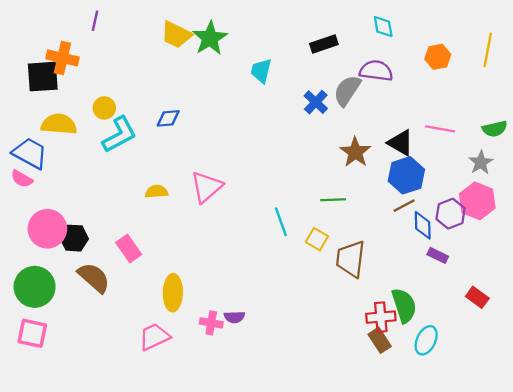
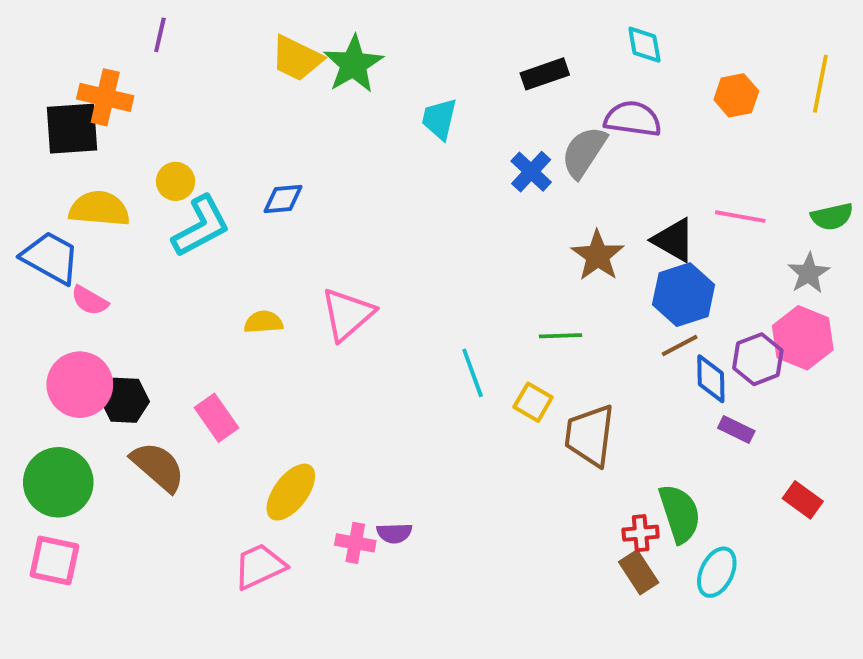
pink semicircle: (22, 179) -> (90, 301), moved
yellow ellipse: (173, 293) -> (291, 492), turned 36
red cross: (381, 317) -> (641, 533), size x0.7

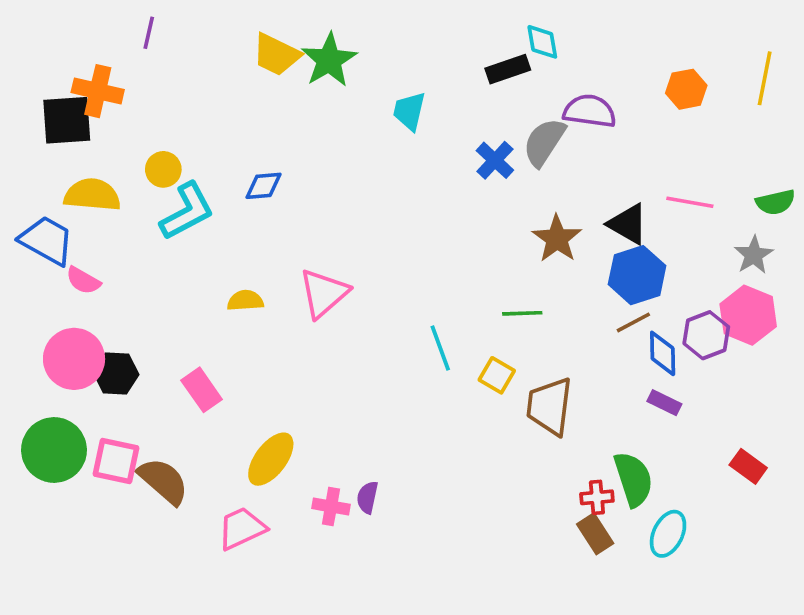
cyan diamond: (644, 45) -> (542, 42), moved
purple rectangle: (736, 430) -> (664, 403), moved
brown semicircle: (158, 467) -> (163, 481), moved
purple semicircle: (394, 533) -> (367, 497), turned 104
pink square: (54, 560) -> (116, 461), moved

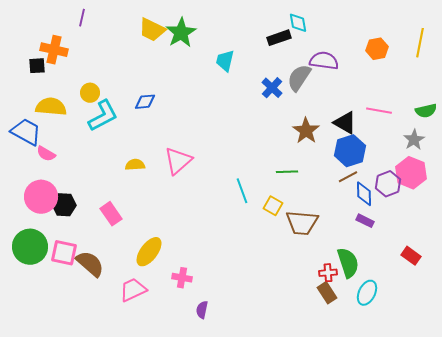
black square: (67, 120) -> (37, 66), size x0.6
brown trapezoid: (550, 406) -> (302, 223), turned -92
purple semicircle: (367, 497) -> (202, 310), moved

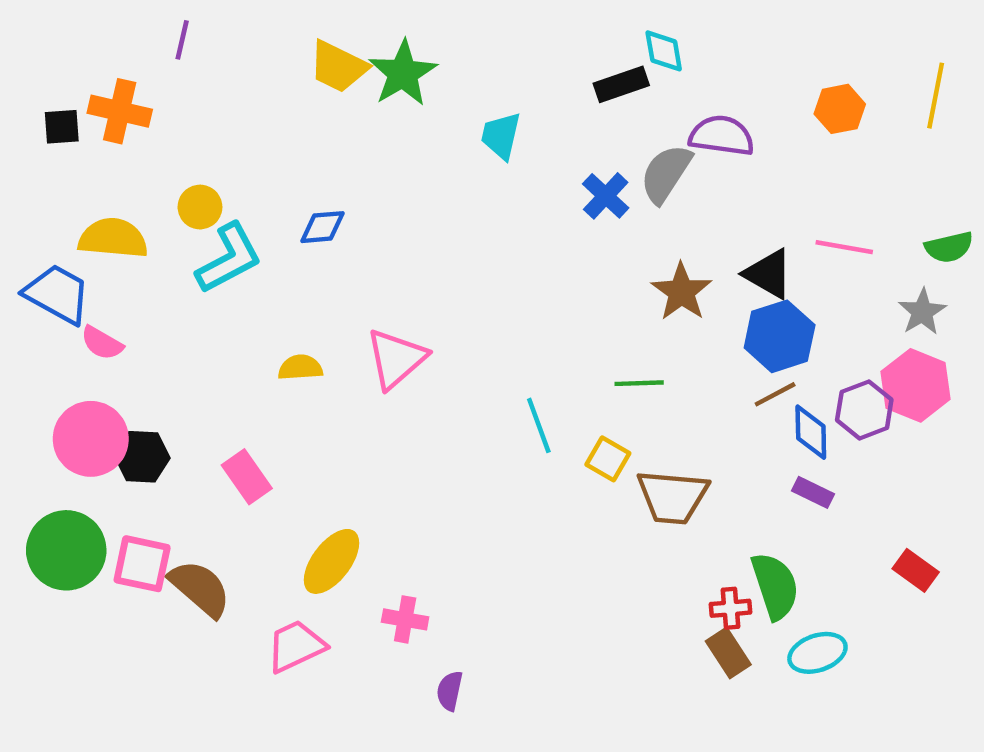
black square: (37, 66) -> (62, 127), moved
cyan ellipse: (367, 293) -> (817, 653), turned 45

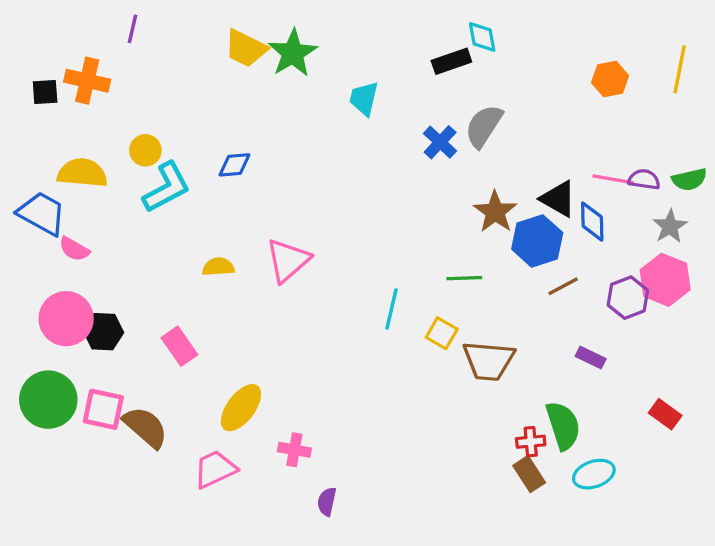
purple semicircle: (722, 136) -> (644, 179), moved, size x0.7
blue hexagon: (780, 336) -> (537, 241), moved
cyan line: (539, 425) -> (391, 309), turned 33
blue diamond: (811, 432) -> (592, 222), moved

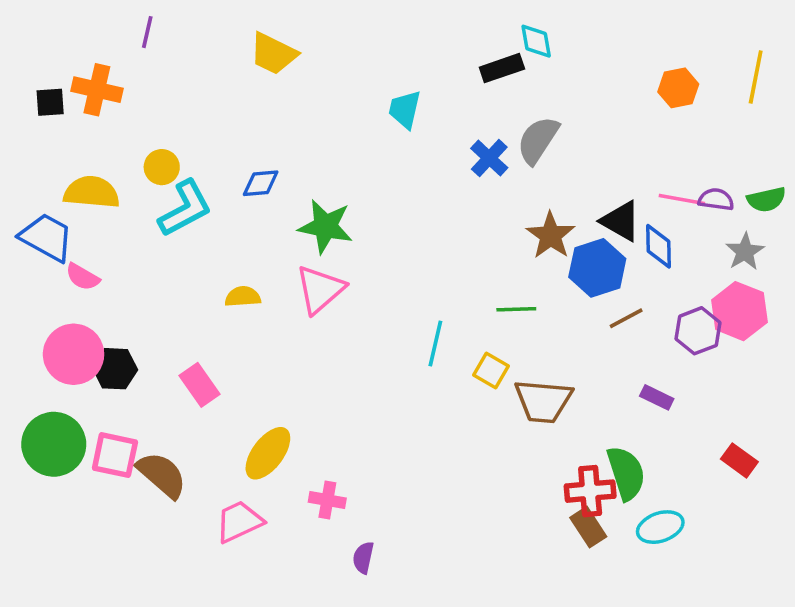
green star: (293, 53) -> (326, 226), moved, turned -30
red cross: (531, 442) -> (590, 491), size x1.5

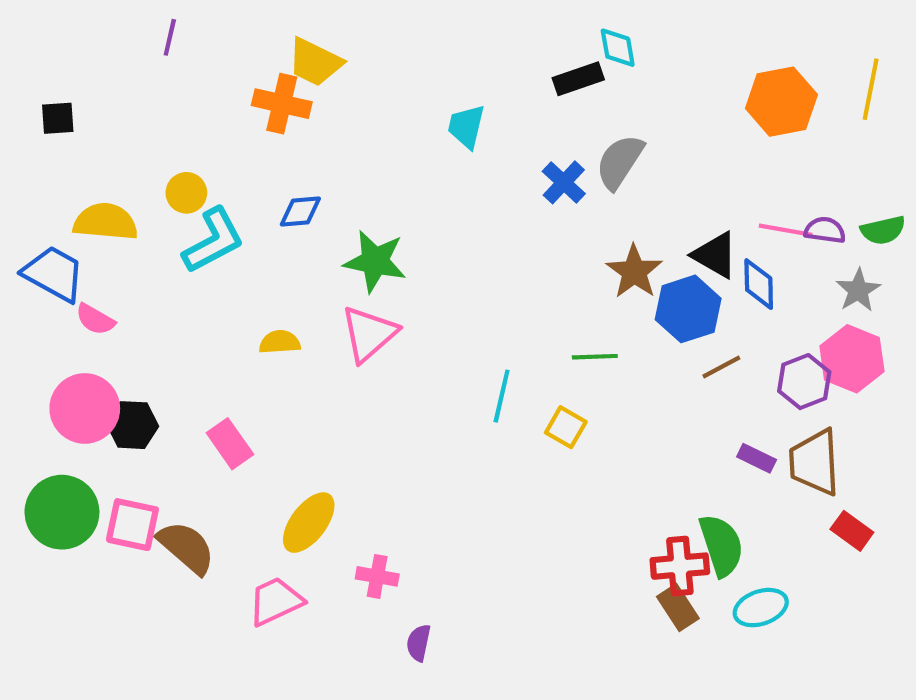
orange hexagon: (678, 88) -> (781, 102), size x1.5
orange cross: (97, 90) -> (282, 104), moved
brown trapezoid: (543, 401) -> (815, 462), moved, turned 82

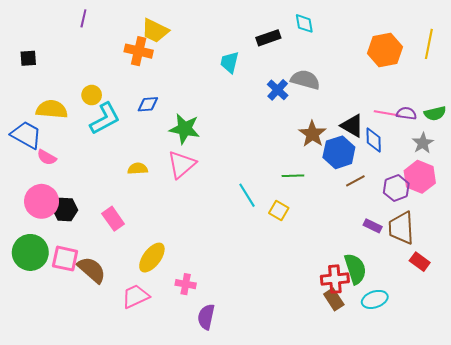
black rectangle: (578, 79) -> (268, 38), moved
gray semicircle: (620, 162) -> (305, 80), turned 72
cyan line: (502, 396) -> (247, 195), turned -45
purple semicircle: (419, 643) -> (206, 317), size x1.4

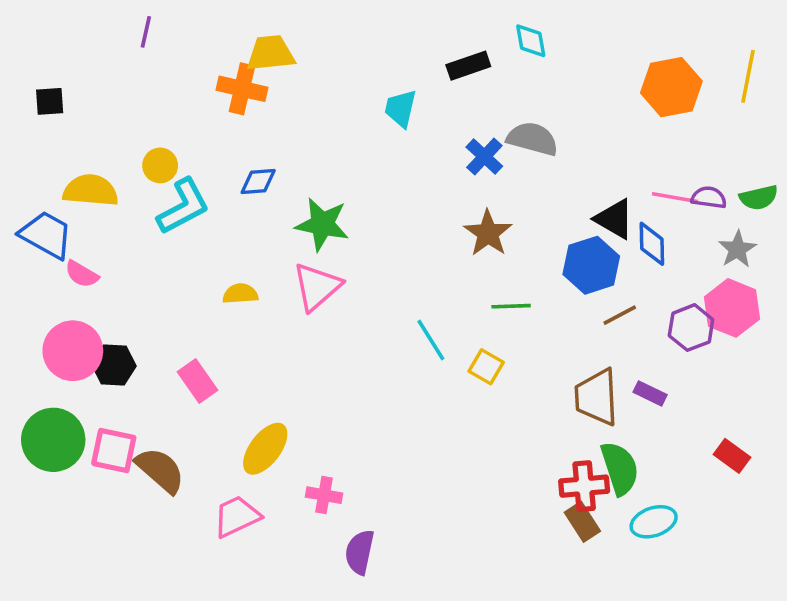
yellow trapezoid: (155, 31) -> (271, 53), turned 148
brown star: (312, 134) -> (488, 233), moved
brown trapezoid: (401, 228) -> (597, 397), moved

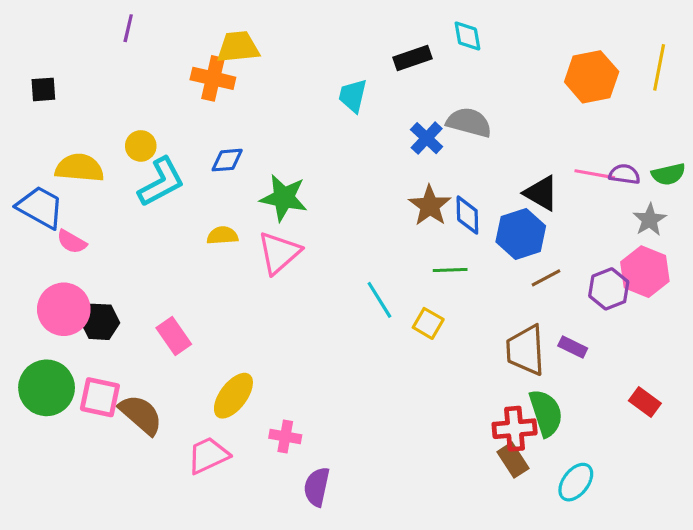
blue diamond: (652, 244) -> (467, 215), moved
yellow semicircle: (240, 294) -> (222, 235), moved
cyan ellipse: (654, 522) -> (576, 482), moved, turned -33

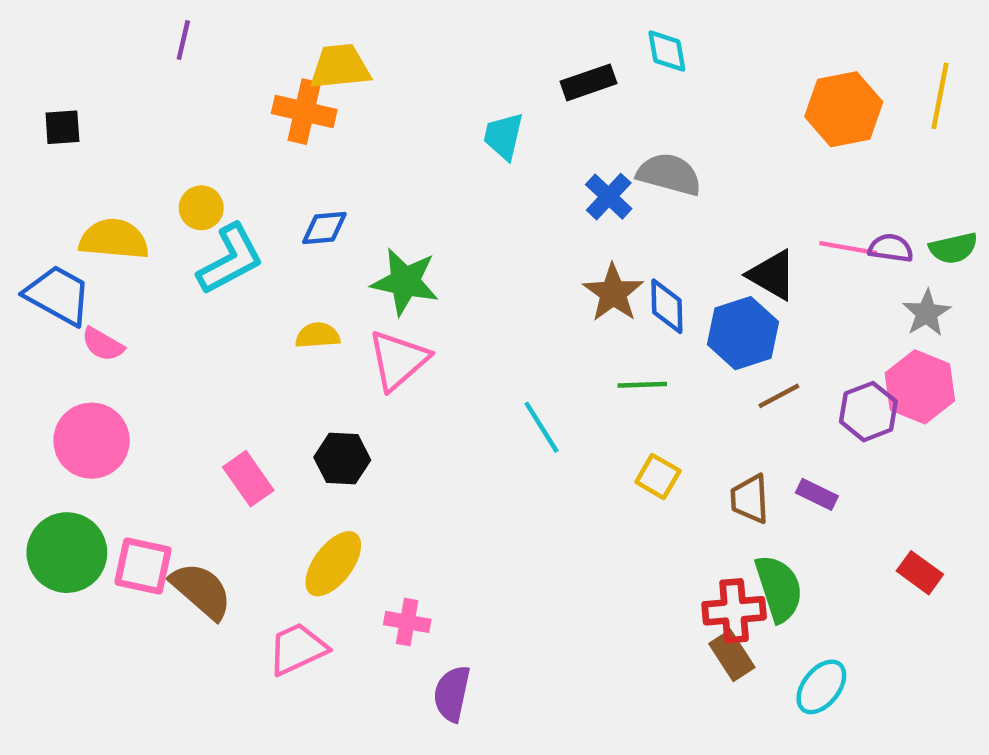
black hexagon: (100, 322) -> (342, 459), moved
yellow square: (428, 323) -> (658, 476), moved
brown trapezoid: (526, 350) -> (750, 499), size x0.7

